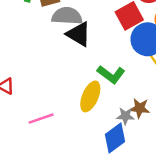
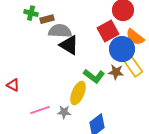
brown star: (140, 108) -> (116, 72), moved
gray star: (125, 116) -> (64, 112), moved

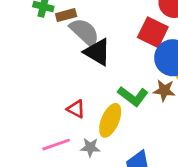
gray semicircle: (60, 31) -> (85, 32), turned 40
red square: (108, 31) -> (153, 32), turned -35
red triangle: (13, 85) -> (76, 109), moved

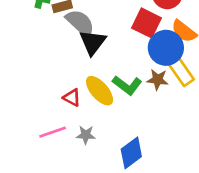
black triangle: (97, 52) -> (93, 42), turned 36
yellow ellipse: (110, 120) -> (100, 91), moved, turned -64

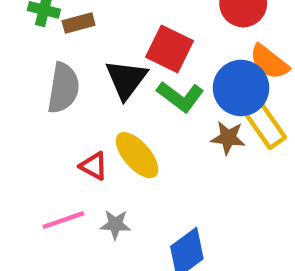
gray semicircle: (80, 23) -> (63, 88), moved, turned 56
red square: (147, 23) -> (170, 49), moved
green L-shape: (127, 85) -> (180, 97), moved

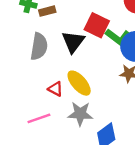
green L-shape: (180, 97) -> (118, 37), moved
gray star: (115, 224) -> (80, 114), moved, size x1.5

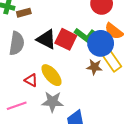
red square: (97, 25) -> (66, 39), moved
black triangle: (73, 42) -> (46, 39), turned -40

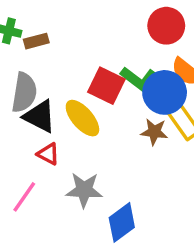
black triangle: (46, 39) -> (40, 116), moved
yellow ellipse: (51, 75) -> (82, 118), moved
pink line: (17, 106) -> (24, 197), turned -36

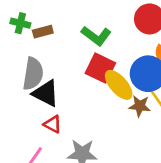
green L-shape: (139, 79) -> (96, 36), moved
yellow ellipse: (82, 118) -> (119, 85), moved

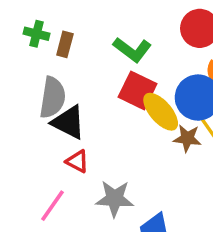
brown rectangle: (43, 32) -> (65, 44), turned -60

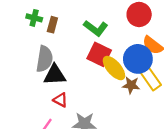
black triangle: (68, 122) -> (55, 75), turned -30

